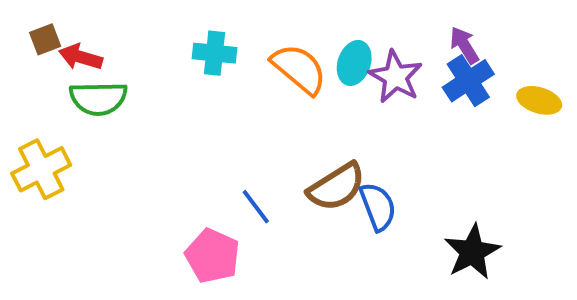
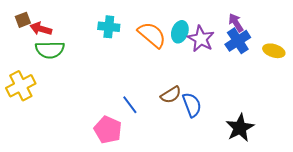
brown semicircle: (336, 187) -> (171, 95), size x0.7

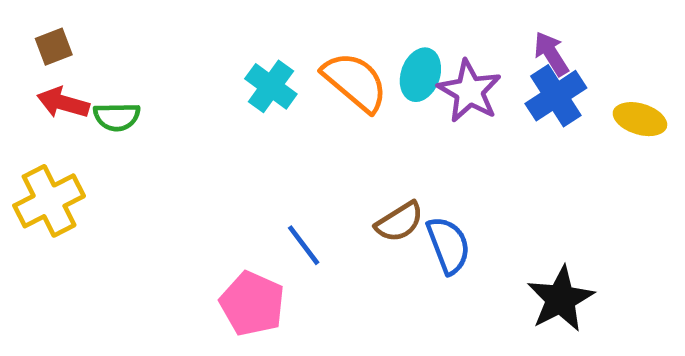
cyan cross: (109, 27) -> (271, 86), moved, turned 30
red arrow: (41, 29) -> (63, 103), moved
green semicircle: (50, 50) -> (117, 117), size x0.7

